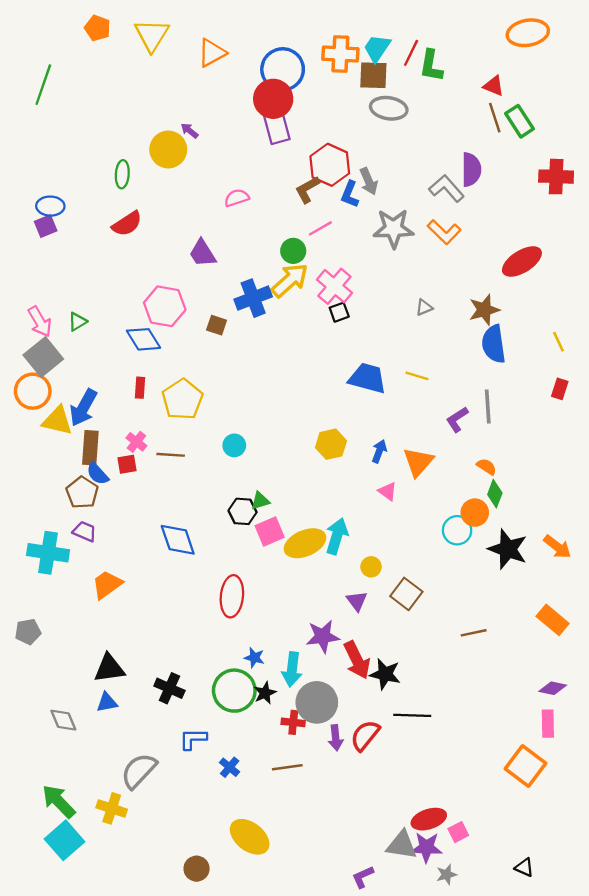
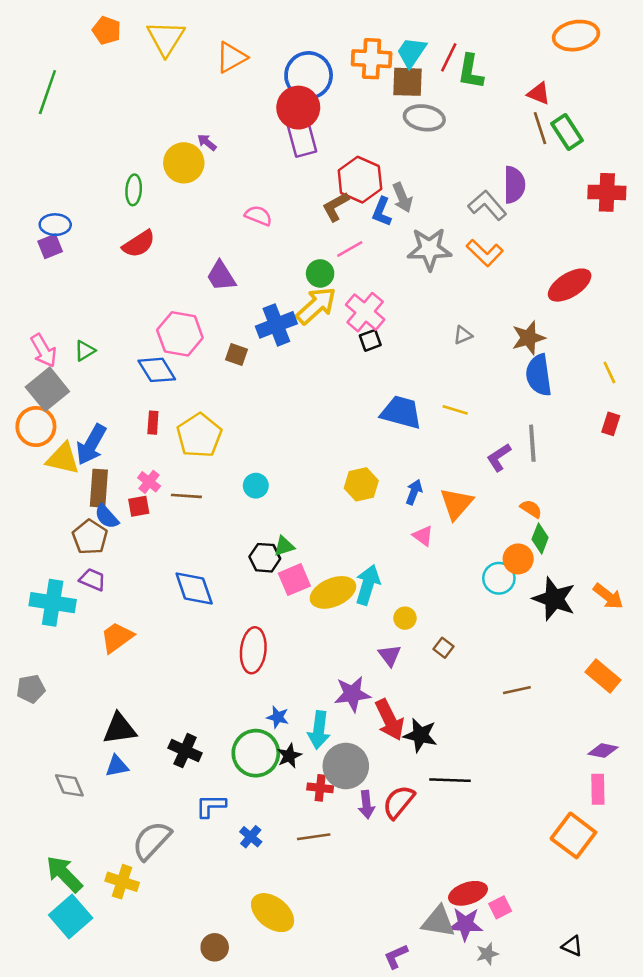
pink semicircle: (237, 198) -> (258, 216), turned 40
brown square: (406, 594) -> (444, 648), size x0.6

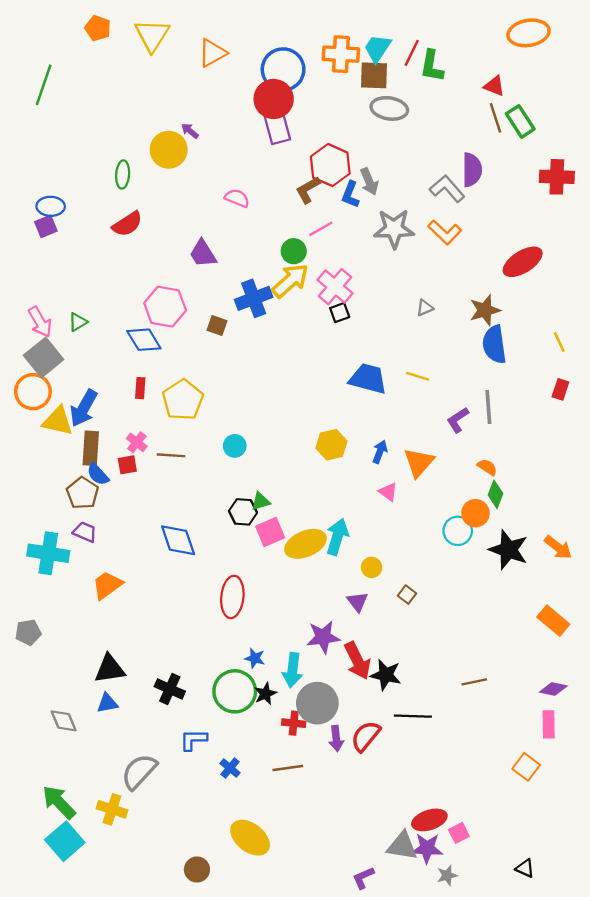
brown line: (517, 690) -> (474, 682), moved
orange square: (573, 835) -> (526, 767), size x0.7

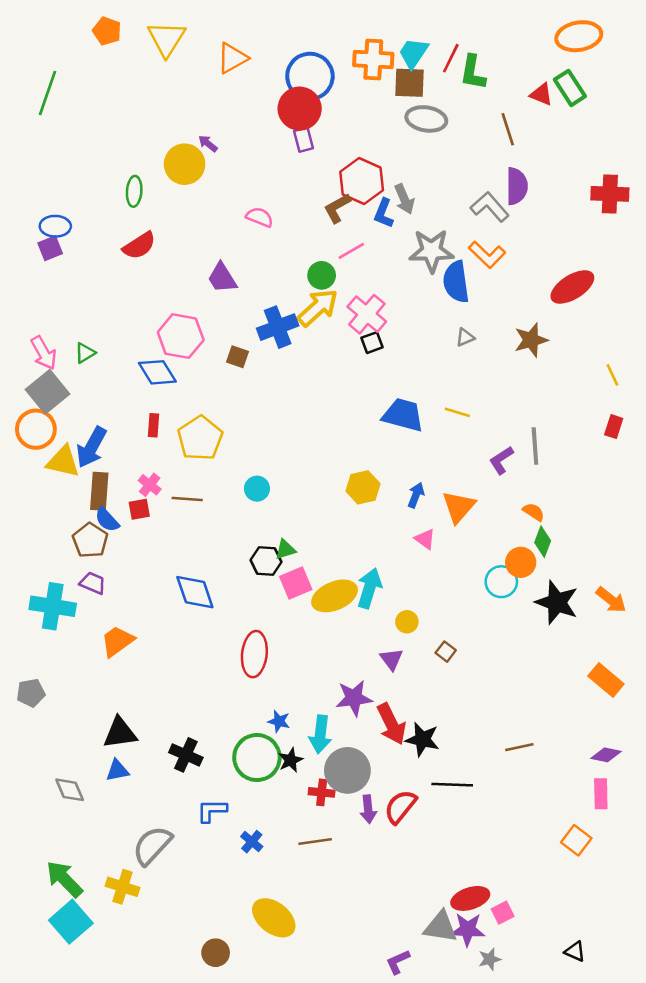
brown line: (495, 118) -> (508, 129), moved
green rectangle: (520, 121) -> (570, 88), moved
purple rectangle: (277, 127) -> (303, 140), size x0.7
blue semicircle: (494, 344) -> (456, 282), moved

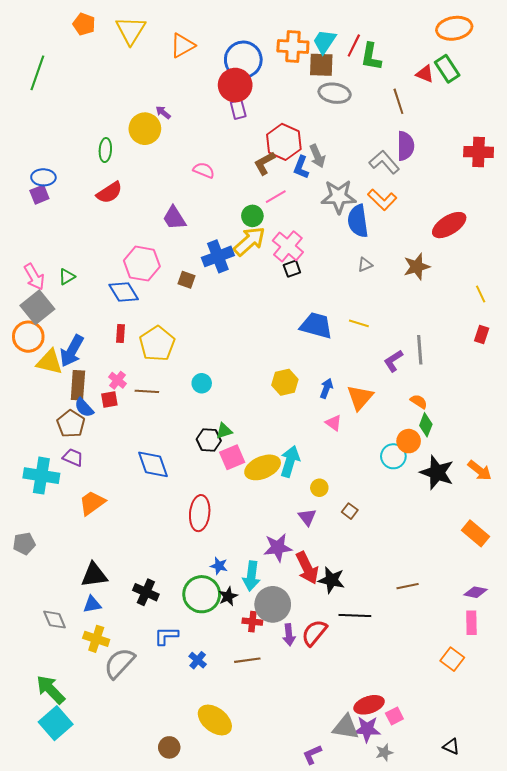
yellow cross: (123, 887) -> (96, 639), moved

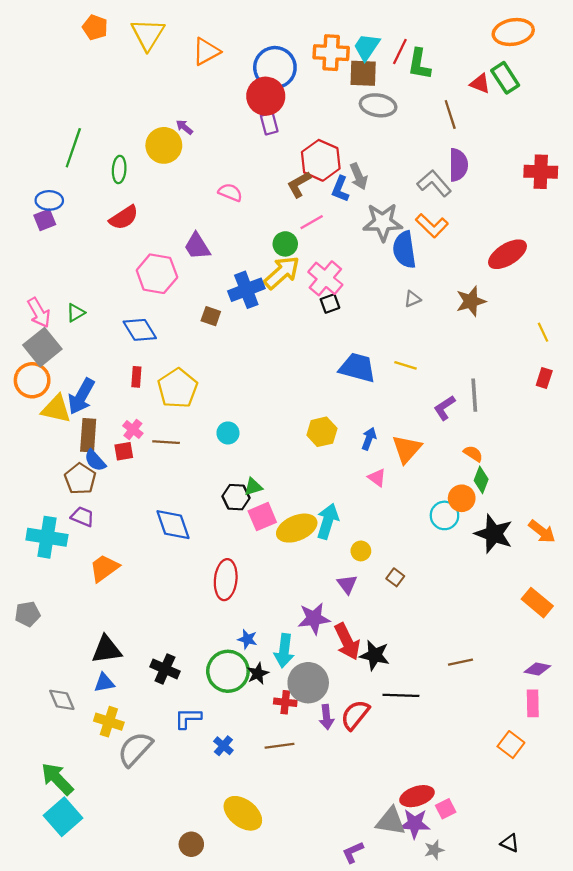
green line: (37, 73) -> (73, 148), moved
pink hexagon: (142, 264) -> (157, 274), moved

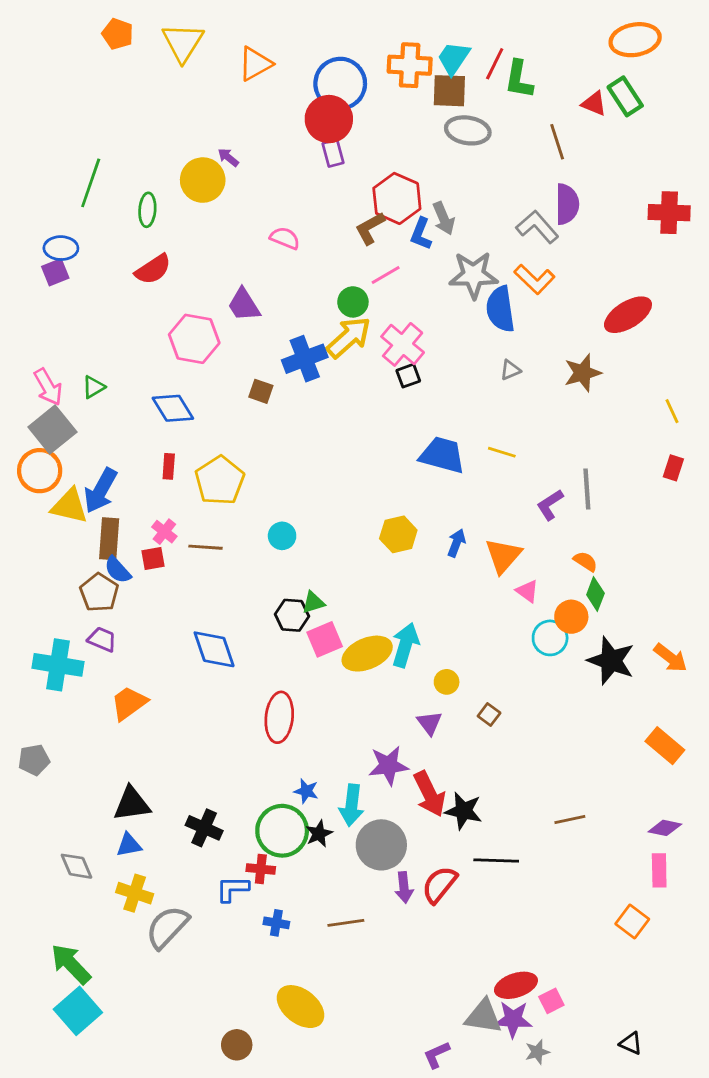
pink triangle: (377, 478) -> (527, 591), moved
red cross: (285, 702) -> (261, 869), moved
blue cross: (223, 746) -> (276, 923), turned -30

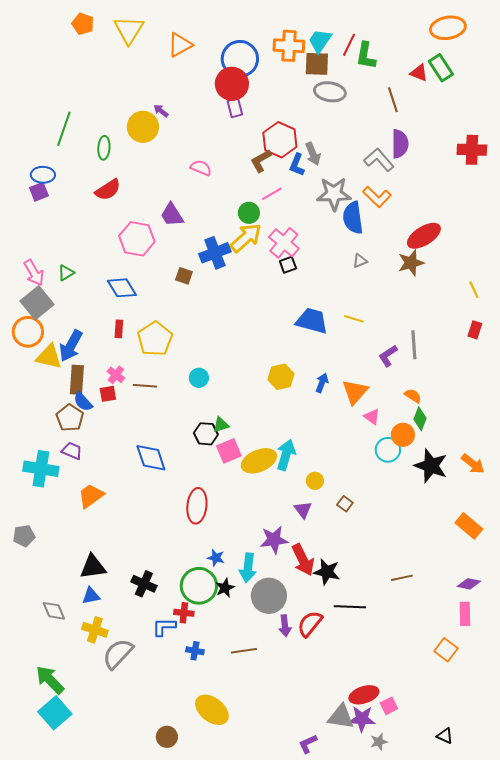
red ellipse: (628, 315) -> (424, 236), moved

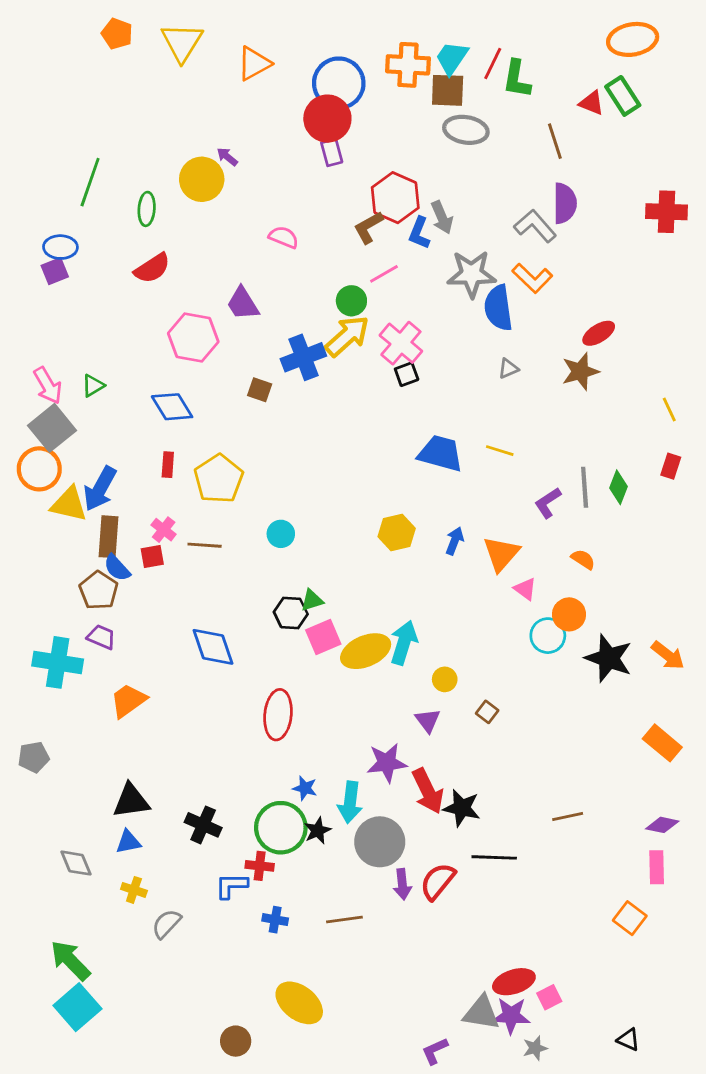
red ellipse: (424, 236) -> (599, 333), size x0.7
green diamond: (420, 419) -> (618, 487), moved
yellow cross: (95, 630) -> (134, 890), size x0.7
gray semicircle: (118, 654) -> (166, 924), size x0.7

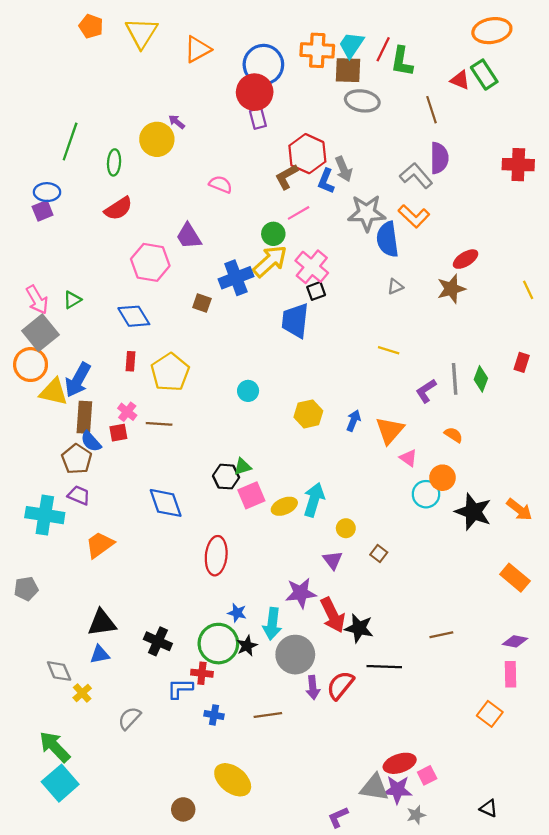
yellow line: (669, 410) -> (528, 290), moved
blue trapezoid: (440, 453) -> (295, 321), moved, turned -99
cyan circle: (281, 534) -> (248, 391), moved
yellow ellipse: (366, 651) -> (284, 506), size x0.7
yellow cross: (134, 890) -> (82, 693), moved, turned 30

